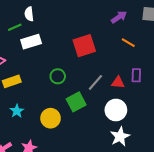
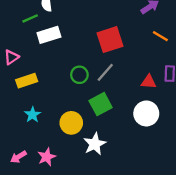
gray line: (95, 82) -> (105, 72), moved
white star: (120, 137) -> (95, 144), moved

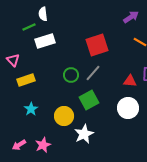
pink triangle: (11, 57) -> (13, 60), turned -40

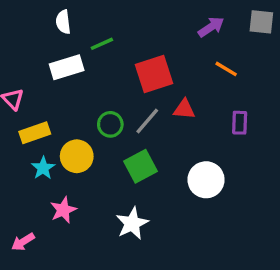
green line: (29, 27) -> (102, 44), moved
red triangle: (130, 81) -> (184, 109), moved
cyan star: (31, 109) -> (43, 168), moved
yellow circle: (64, 116) -> (77, 156), moved
pink star: (43, 145) -> (63, 210), moved

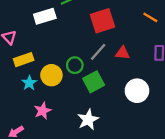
red triangle: (184, 109) -> (123, 53), moved
green circle: (110, 124) -> (75, 65), moved

